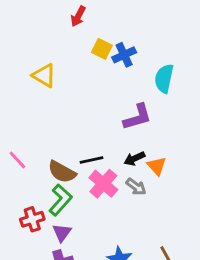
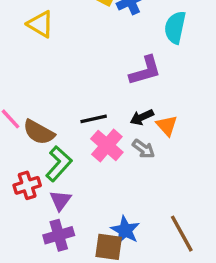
brown semicircle: (62, 172) -> (39, 132), moved

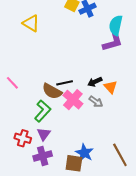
purple L-shape: (145, 71) -> (113, 42), moved
brown semicircle: (39, 132) -> (52, 91), moved
red cross: (27, 185) -> (23, 138), moved, turned 35

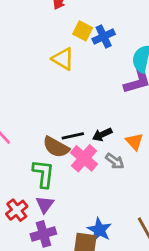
yellow triangle: (31, 23) -> (63, 59), moved
black arrow: (95, 82) -> (102, 135), moved
green L-shape: (43, 111) -> (43, 174), turned -35
red cross: (23, 138) -> (17, 210), turned 35

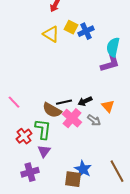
yellow triangle: (63, 59) -> (51, 34), moved
red cross: (17, 210) -> (24, 136), moved
purple cross: (43, 234) -> (30, 172), moved

